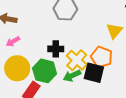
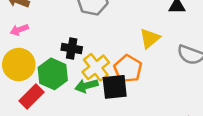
black square: (94, 73) -> (115, 87), turned -30

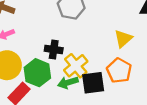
orange pentagon: (128, 69) -> (119, 71), moved

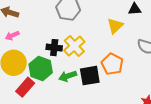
yellow triangle: (123, 39) -> (115, 26), moved
yellow cross: (76, 66) -> (74, 46), moved

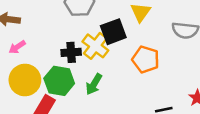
green arrow: (68, 76) -> (94, 84), turned -30
black square: (90, 76) -> (113, 32), moved

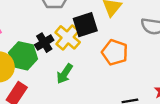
black cross: (71, 52) -> (44, 43), turned -30
green hexagon: (59, 81) -> (23, 56), moved

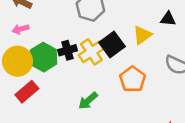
black square: (85, 25) -> (112, 44), turned -35
green arrow: (65, 74) -> (88, 101), moved

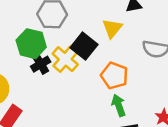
green hexagon: (43, 57) -> (31, 44), moved
green arrow: (88, 101) -> (119, 105), moved, turned 126

